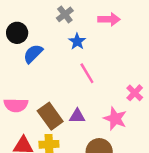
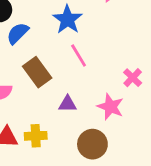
blue star: (77, 41) -> (68, 19), size x1.5
brown rectangle: (50, 116) -> (37, 72), moved

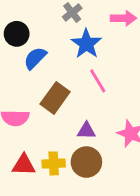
brown rectangle: (37, 72) -> (55, 98), turned 72
brown circle: (92, 144) -> (86, 162), moved

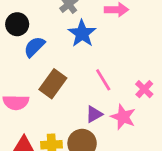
pink line: (98, 81) -> (103, 80), moved
purple triangle: (86, 131) -> (94, 114), moved, turned -30

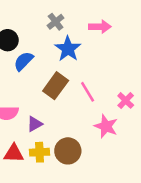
brown rectangle: (53, 84) -> (56, 86), moved
purple triangle: (94, 114) -> (35, 124), moved

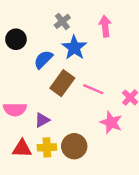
pink arrow: (100, 27) -> (105, 26), turned -96
blue semicircle: (24, 61) -> (43, 59), moved
pink line: (88, 92) -> (93, 89), turned -36

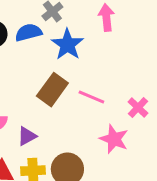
blue semicircle: (43, 59) -> (28, 32), moved, turned 30

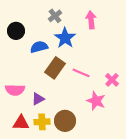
blue semicircle: (28, 32) -> (39, 47), moved

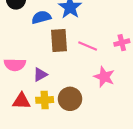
brown rectangle: (55, 68) -> (59, 40), turned -40
pink cross: (112, 80) -> (122, 43), moved, turned 32

